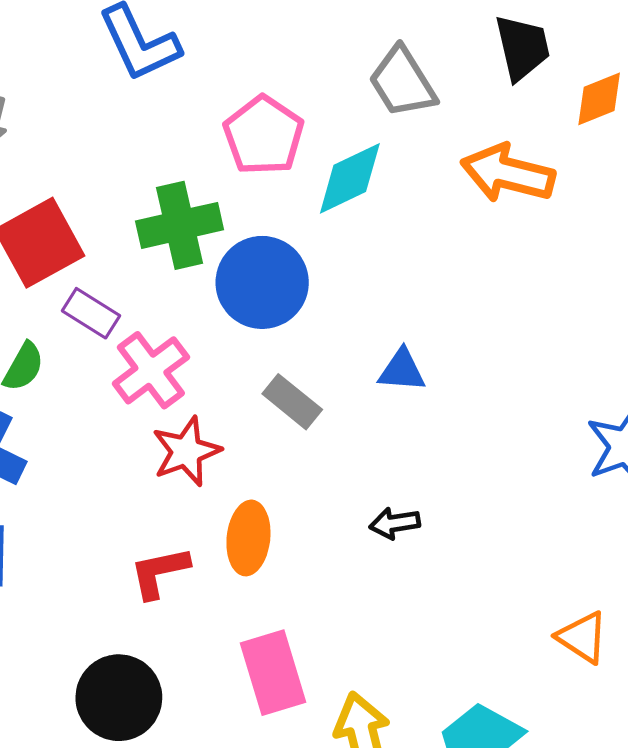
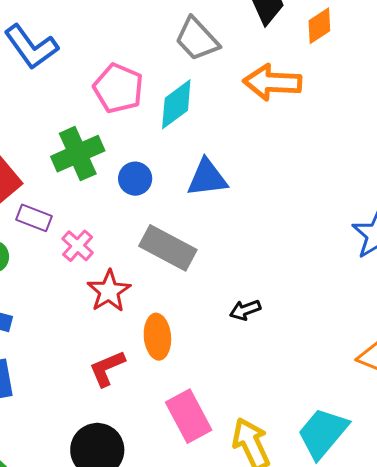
blue circle: (262, 282) -> (135, 179), size x0.6
pink cross: (151, 370) -> (78, 246), size x0.7
blue triangle: (402, 370) -> (207, 178), moved, size x1.4
gray rectangle: (292, 402) -> (168, 248), size x1.5

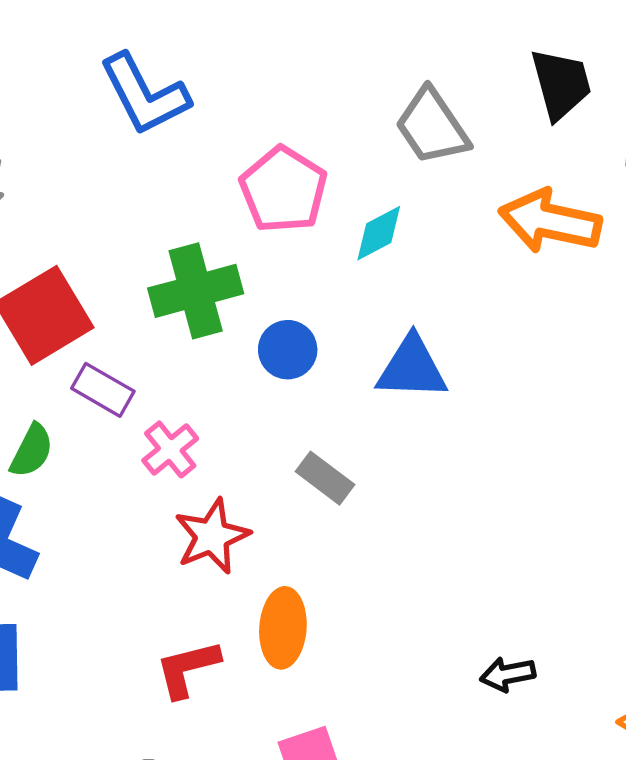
cyan diamond: (176, 104) -> (379, 233), size x0.7
gray rectangle: (168, 248) -> (325, 478), size x0.6
black arrow: (245, 310) -> (508, 674), moved

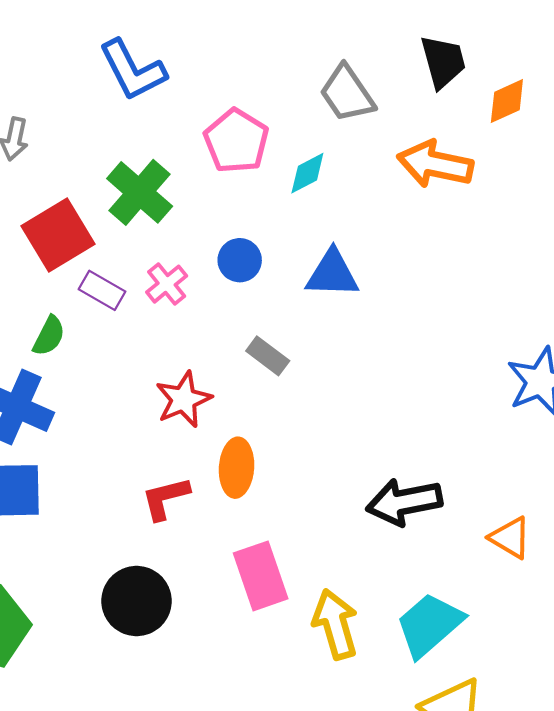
green cross: (196, 291) -> (140, 192), moved, turned -34
pink cross: (170, 449) -> (167, 284), moved
black arrow: (508, 674) -> (404, 502), size x1.8

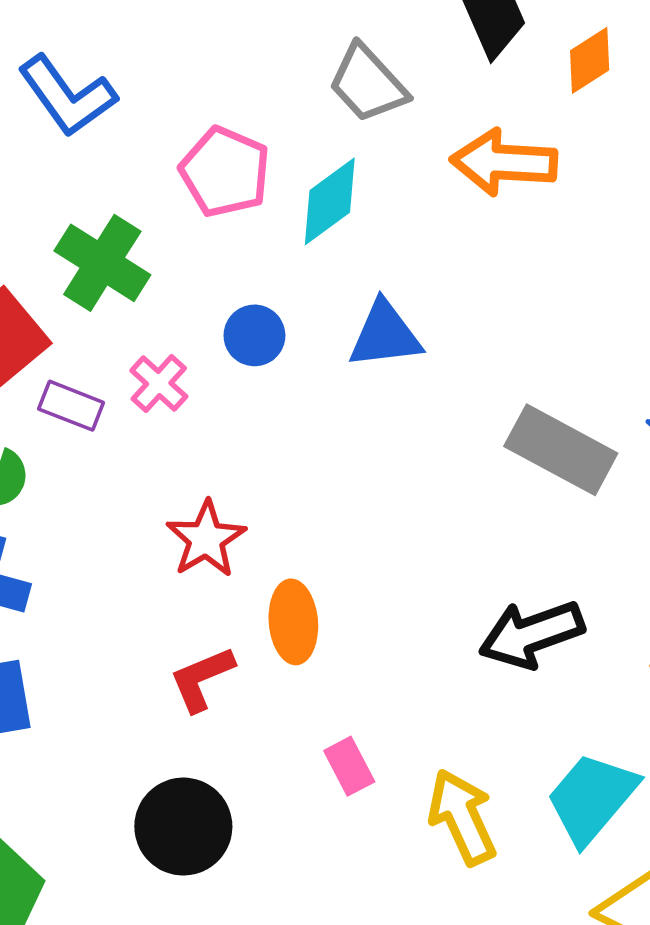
cyan diamond: (307, 173) -> (330, 201), size x1.4
gray rectangle: (268, 356) -> (561, 450), moved, size x1.8
pink rectangle: (261, 576) -> (349, 766), size x0.6

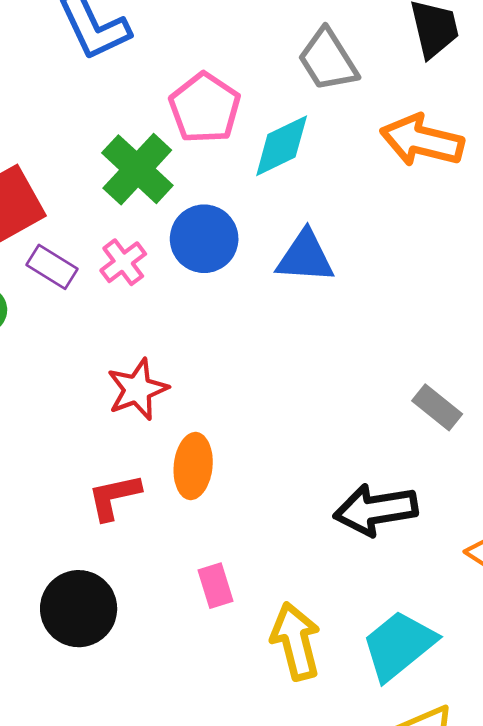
green cross: (102, 263) -> (137, 169), moved
blue circle: (254, 335) -> (204, 239), size x1.4
gray rectangle: (561, 450) -> (437, 407), moved, size x0.6

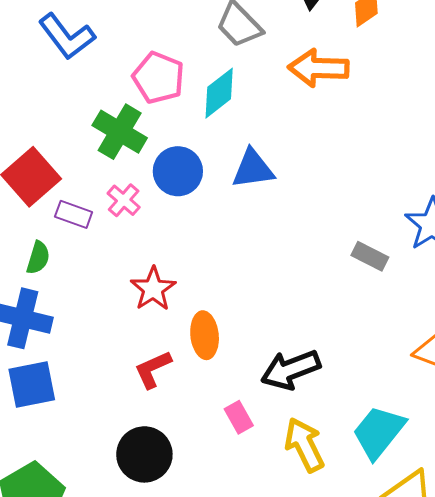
black arrow: (376, 510) -> (291, 370), moved

